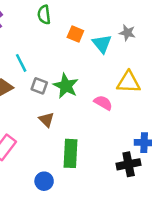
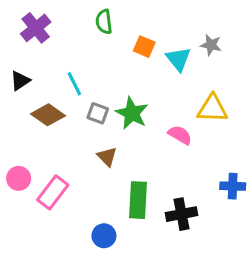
black cross: (129, 164) -> (181, 214), moved

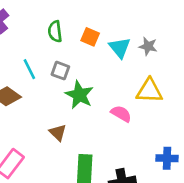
green semicircle: (104, 22) -> (55, 31), moved
gray star: (211, 45) -> (148, 46), moved
gray square: (98, 113) -> (60, 71), moved

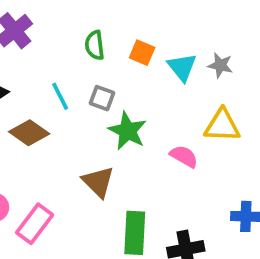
brown triangle: (58, 133) -> (98, 182), size x1.4

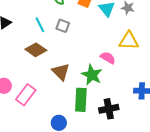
green star: (127, 131) -> (92, 75), moved
brown diamond: (29, 133) -> (36, 50), moved

